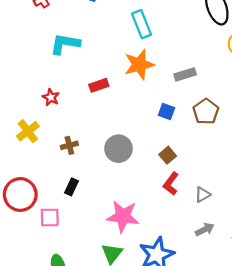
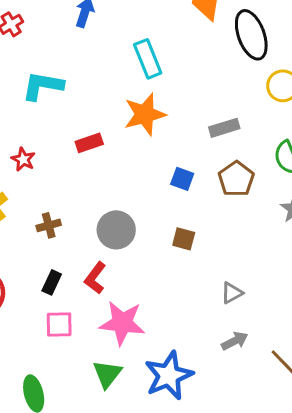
gray rectangle: (185, 74) -> (224, 128), moved
brown square: (168, 155) -> (184, 239), turned -35
red L-shape: (171, 184) -> (95, 278), moved
pink square: (50, 217) -> (59, 324), moved

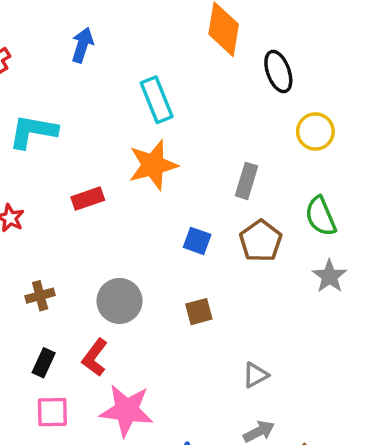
black ellipse: (251, 35) -> (278, 71), size x0.7
gray rectangle: (224, 128) -> (247, 181), turned -56
brown square: (184, 239) -> (199, 312), turned -30

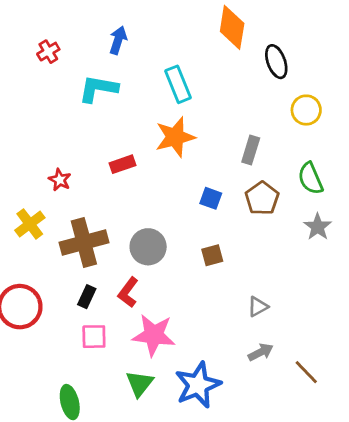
cyan L-shape: (33, 132) -> (98, 89), moved
brown cross: (40, 296) -> (84, 242), size x2.0

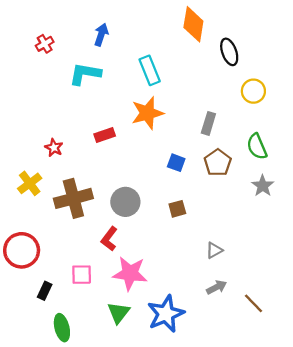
black rectangle: (87, 297) -> (45, 291), moved

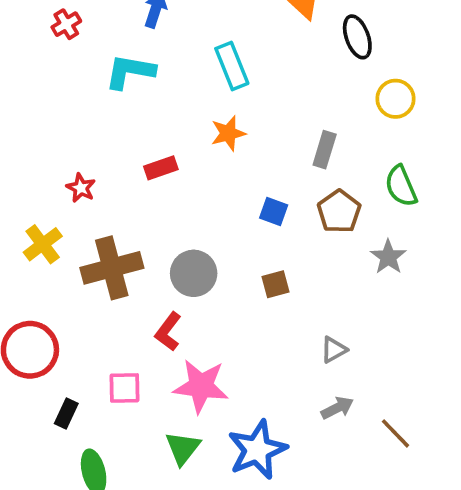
orange star: (147, 113) -> (228, 133), size x0.7
gray star: (263, 186) -> (388, 257), moved

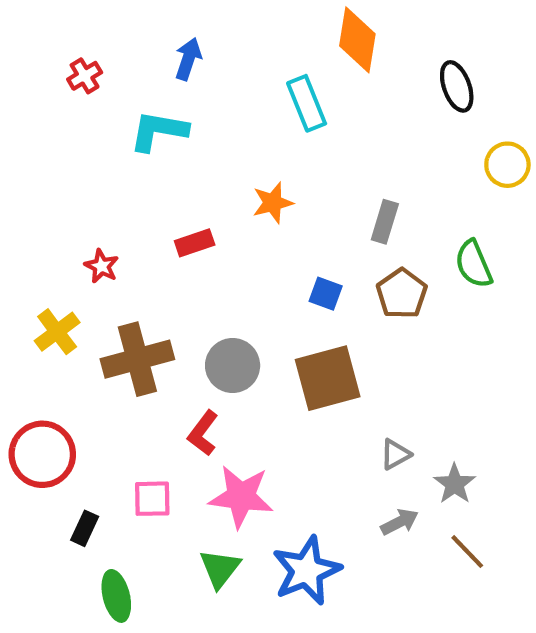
black ellipse: (357, 37) -> (457, 86), moved
cyan rectangle: (232, 66) -> (307, 103), moved
yellow circle: (396, 99) -> (507, 165), moved
gray star: (388, 257) -> (455, 484), moved
brown square: (275, 284) -> (328, 378), size x2.0

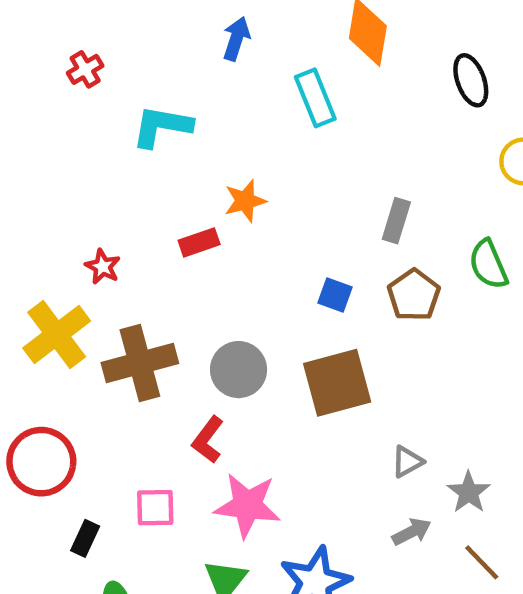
blue arrow: (188, 59) -> (236, 39), moved
orange star: (273, 203) -> (245, 201), moved
yellow cross: (57, 332) -> (57, 335), size x1.4

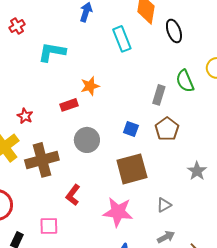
black ellipse: (471, 80) -> (174, 31), moved
green semicircle: (488, 264) -> (185, 81), moved
gray circle: (239, 370) -> (87, 140), moved
gray star: (469, 492) -> (197, 171), moved
pink star: (247, 505) -> (118, 212), moved

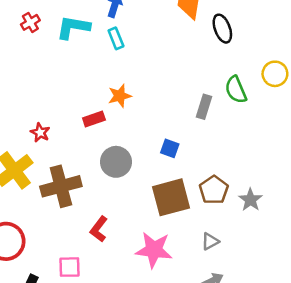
cyan rectangle: (122, 39) -> (116, 38), moved, size x0.7
cyan L-shape: (52, 52) -> (73, 27), moved
brown pentagon: (167, 129) -> (214, 190), moved

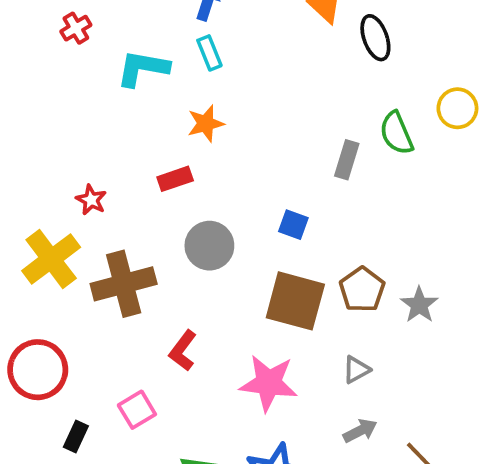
cyan L-shape: (73, 27) -> (143, 68), moved
orange star: (120, 96) -> (206, 124), moved
brown square: (171, 197) -> (295, 301), turned 30
pink square: (70, 267) -> (137, 410), turned -30

